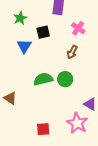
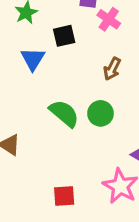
pink cross: (78, 28) -> (109, 19), moved
green semicircle: (43, 79) -> (64, 113), turned 54

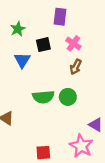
pink cross: (109, 19) -> (73, 43), moved
green semicircle: (64, 113) -> (43, 97), turned 135

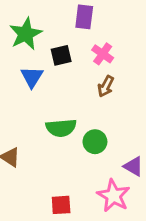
green star: (18, 29) -> (26, 34), size x1.5
green circle: (68, 97) -> (95, 142), moved

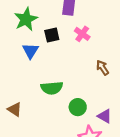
brown arrow: (106, 86) -> (102, 68), moved, turned 119
green circle: (95, 142) -> (78, 107), moved

